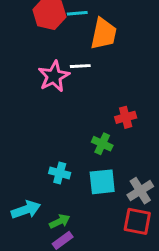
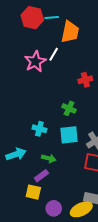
white line: (80, 66) -> (54, 54), turned -56
red cross: (126, 117) -> (85, 80), moved
green arrow: (60, 221) -> (49, 158), moved, turned 40

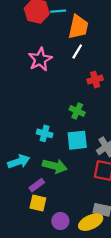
white line: (54, 54) -> (77, 51), moved
green arrow: (49, 158) -> (55, 166), size x1.5
purple rectangle: (41, 176) -> (37, 185), moved

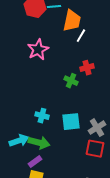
white line: (77, 51) -> (81, 36), moved
green cross: (77, 111) -> (71, 81), moved
green arrow: (55, 166) -> (39, 143), moved

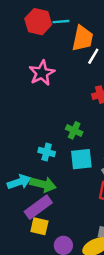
green cross: (71, 81) -> (74, 130), moved
purple rectangle: (35, 162) -> (38, 207), size x1.6

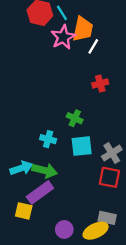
cyan line: (61, 22) -> (62, 13), turned 63
pink star: (42, 73) -> (63, 37), moved
yellow square: (39, 226) -> (24, 211), moved

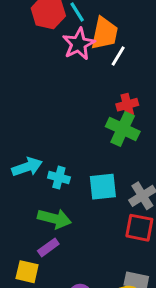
green cross: (75, 118) -> (123, 129), moved, size x1.5
cyan arrow: (21, 168) -> (27, 167), moved
purple rectangle: (40, 192) -> (48, 247), size x0.6

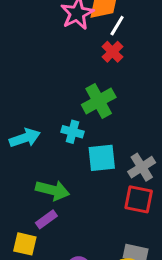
red cross: (127, 105) -> (112, 52), moved, turned -30
green cross: (123, 129) -> (99, 101), moved, turned 36
cyan cross: (59, 178) -> (72, 132), moved

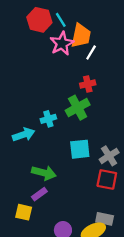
red cross: (112, 52) -> (88, 84), moved, turned 32
cyan cross: (72, 132) -> (48, 119), moved, turned -32

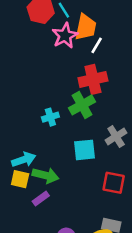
red cross: (88, 84) -> (93, 79), size x1.6
cyan arrow: (24, 135) -> (24, 160), moved
gray cross: (109, 156) -> (116, 137), moved
yellow square: (24, 212) -> (20, 179), moved

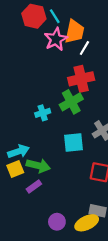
yellow square: (20, 179) -> (15, 169), turned -35

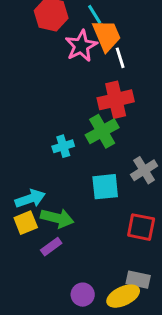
cyan line: (55, 16) -> (95, 14), moved
orange trapezoid: (75, 32) -> (107, 35), turned -35
white line: (84, 48) -> (120, 58), turned -48

